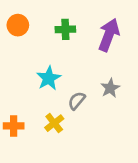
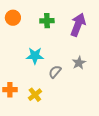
cyan star: (49, 78) -> (35, 56), turned 30
yellow cross: (54, 123) -> (35, 95), moved

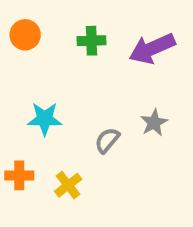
purple arrow: (78, 25) -> (152, 48), turned -135
cyan star: (35, 56) -> (45, 119), moved

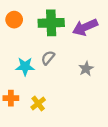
green cross: (92, 41) -> (51, 23), size x1.6
gray semicircle: (107, 140) -> (48, 58), moved

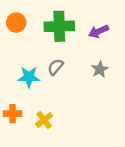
purple arrow: (85, 27) -> (98, 31), size x0.7
gray star: (86, 69) -> (100, 69), moved

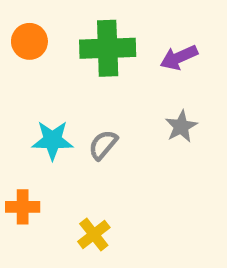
gray semicircle: (55, 67) -> (103, 145), moved
yellow cross: (44, 120) -> (94, 234), moved

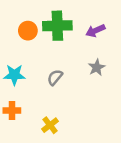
orange circle: (29, 41) -> (28, 31), moved
cyan star: (52, 140) -> (14, 75), moved

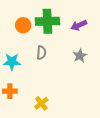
gray semicircle: (55, 77) -> (41, 53), moved, turned 144

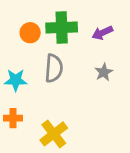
gray semicircle: (41, 53) -> (54, 68), size x1.5
yellow cross: (41, 103) -> (54, 134), size x1.5

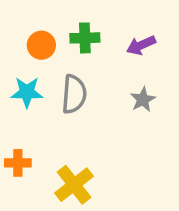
green cross: (62, 27) -> (85, 38), size x0.7
cyan star: (16, 80) -> (27, 92), moved

